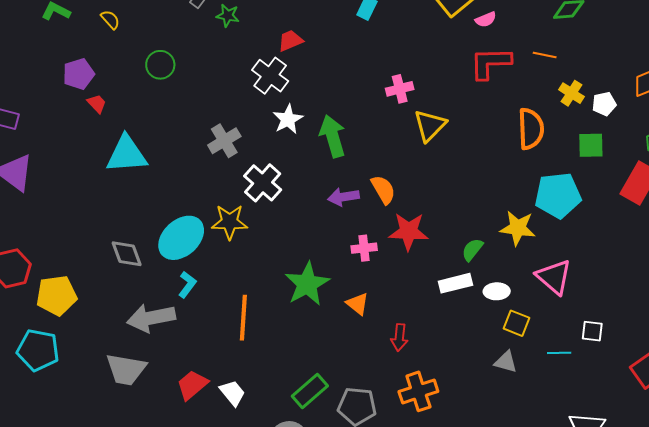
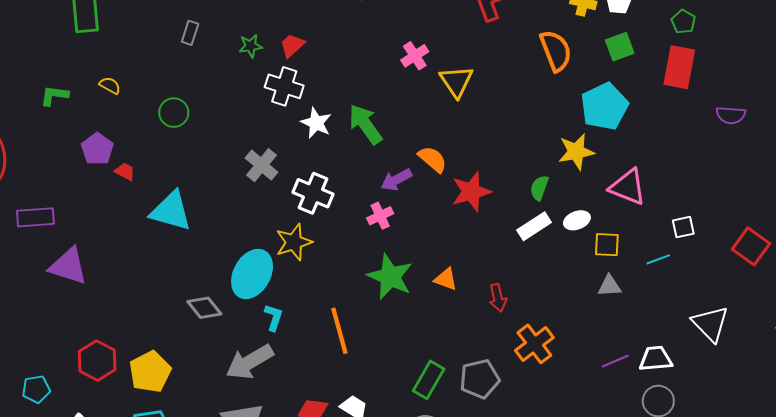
green star: (228, 16) -> (251, 46), moved
cyan triangle: (127, 154) -> (171, 211), turned 39
pink cross: (364, 248) -> (380, 216), moved

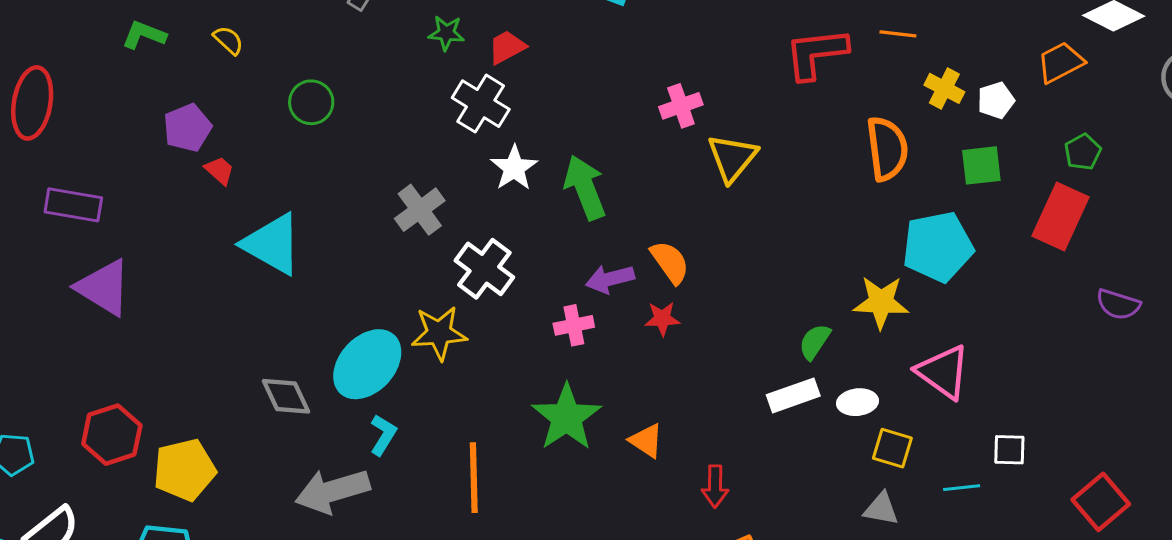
red star: (471, 192) -> (662, 319), moved, size x0.6

